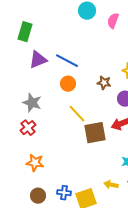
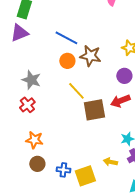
purple triangle: (38, 60) -> (19, 33), moved
brown star: (104, 83) -> (90, 56), moved, size x1.5
brown circle: (38, 196) -> (37, 164), moved

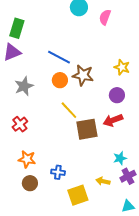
gray star: (31, 80) -> (24, 86), moved, turned 30
blue cross: (63, 170) -> (58, 172), moved

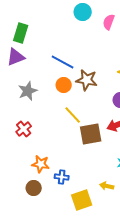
orange star: (27, 159) -> (41, 164), moved

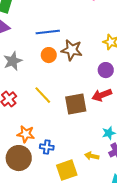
blue line: (63, 62) -> (48, 32), turned -35
yellow line: (73, 115) -> (43, 95), moved
brown circle: (34, 188) -> (19, 158), size x1.6

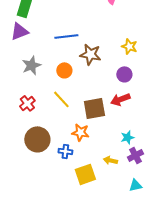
orange circle: (49, 55) -> (64, 70), moved
orange star: (26, 134) -> (80, 132), moved
brown circle: (19, 158) -> (37, 139), moved

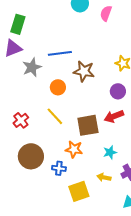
gray star: (31, 65) -> (32, 67), moved
cyan star: (127, 137) -> (110, 152), moved

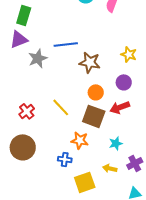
orange circle: (58, 87) -> (96, 92), moved
brown square: (88, 125) -> (94, 116), turned 30
brown circle: (31, 156) -> (23, 147), moved

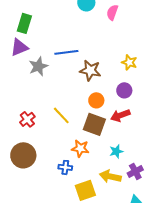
yellow arrow: (110, 168) -> (110, 176), size x1.5

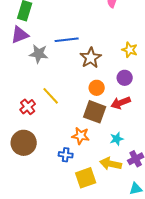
gray star: (38, 66) -> (39, 54), turned 30
brown star: (90, 70) -> (91, 58), turned 30
yellow line: (61, 115) -> (51, 96), moved

